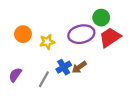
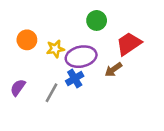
green circle: (101, 18) -> (97, 20), moved
purple ellipse: (81, 34) -> (81, 57), moved
brown arrow: (79, 67) -> (113, 70), moved

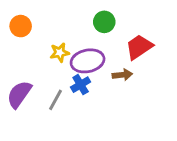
orange circle: (27, 40) -> (21, 26), moved
brown arrow: (113, 70) -> (122, 75), turned -150
purple semicircle: (18, 88) -> (19, 94), size x1.5

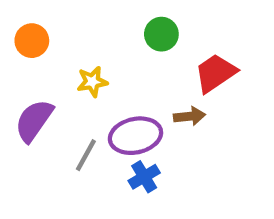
purple ellipse: (88, 61) -> (135, 136), moved
blue cross: (81, 85) -> (144, 177), moved
purple semicircle: (19, 94) -> (34, 121), moved

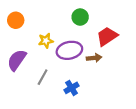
purple ellipse: (135, 136) -> (69, 50), moved

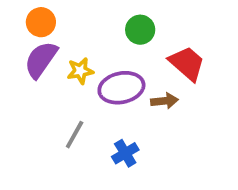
orange circle: (16, 20) -> (41, 22), moved
red trapezoid: (107, 36) -> (187, 63), turned 75
purple semicircle: (17, 60) -> (41, 60), moved

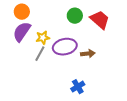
red trapezoid: (187, 63) -> (100, 20), moved
gray line: (75, 135) -> (40, 54), moved
blue cross: (125, 153) -> (78, 87), moved

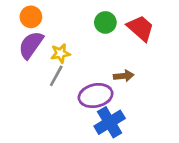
purple ellipse: (65, 47) -> (96, 96), moved
blue cross: (78, 87) -> (110, 122), size x1.5

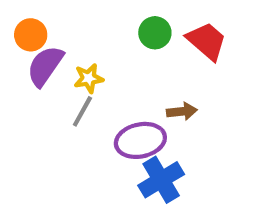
orange circle: (31, 17) -> (31, 35), moved

